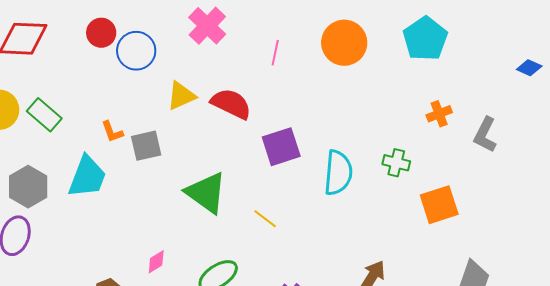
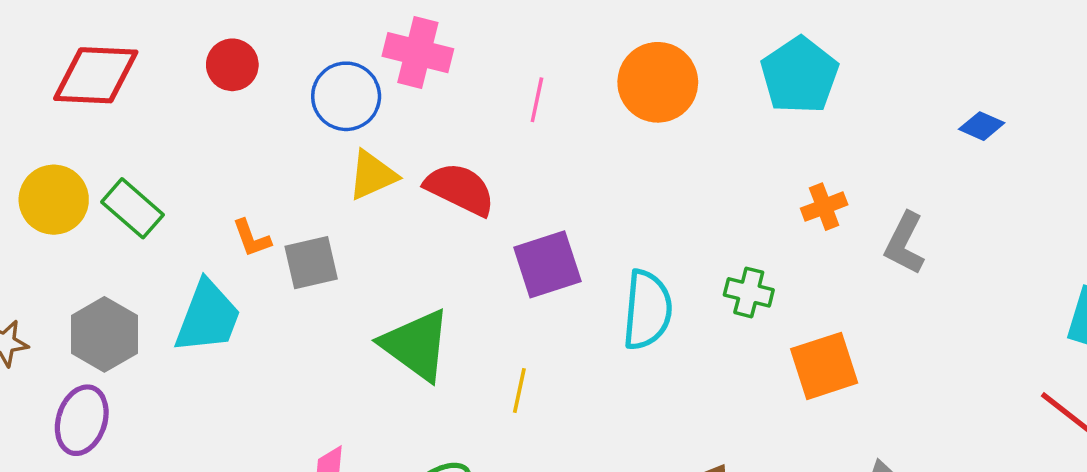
pink cross: (207, 26) -> (418, 53), turned -30
blue circle: (136, 51) -> (346, 96), moved
yellow line: (265, 219) -> (519, 390), turned 65

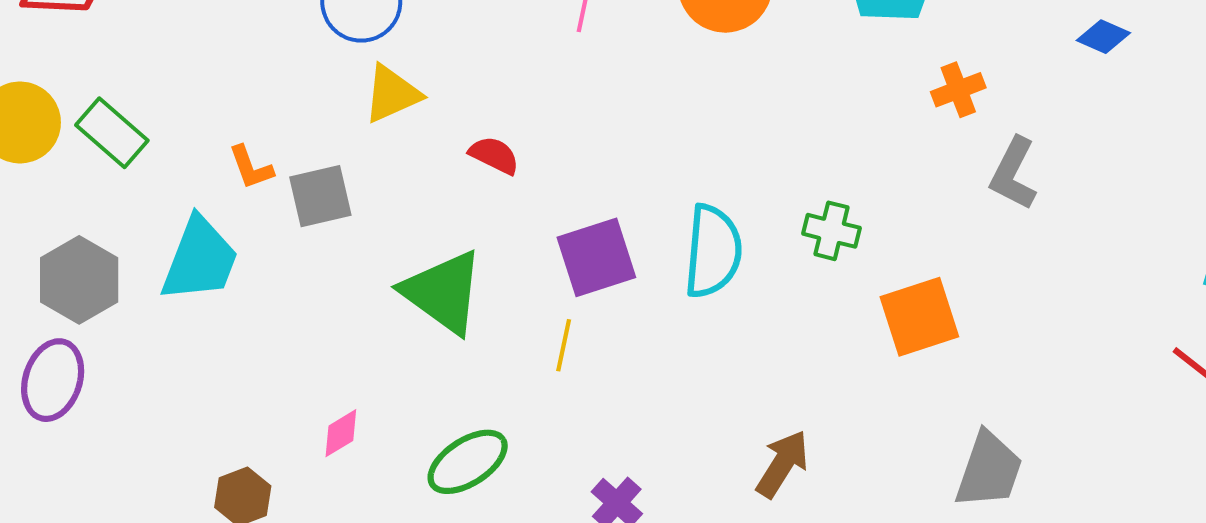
red semicircle: (460, 189) -> (494, 155), moved, size x0.6
orange cross: (824, 207) -> (958, 90), moved
purple square: (547, 264) -> (596, 257), moved

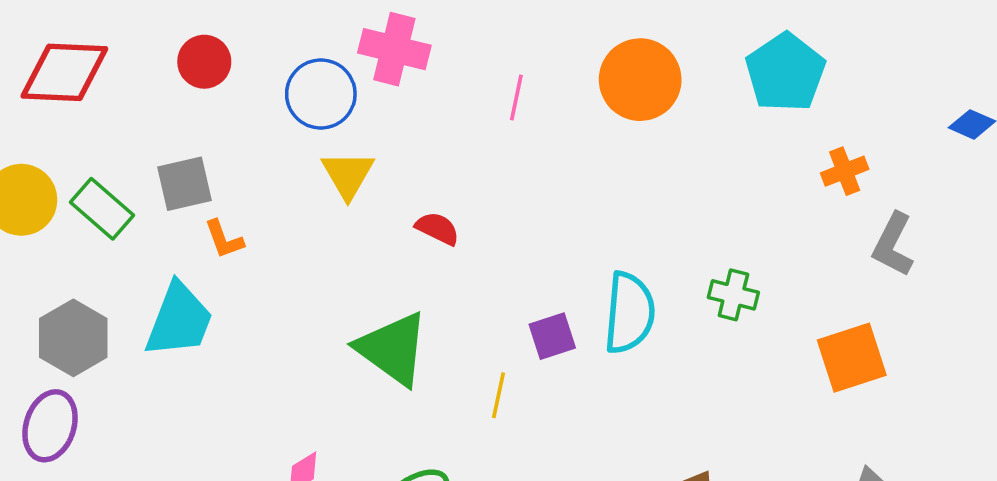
yellow triangle: (392, 94) -> (348, 175), turned -36
gray square: (320, 196) -> (185, 184), moved
purple square: (596, 257) -> (552, 336), moved, size x0.7
orange square: (919, 317) -> (852, 358), moved

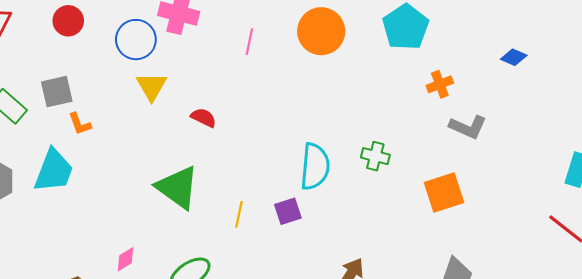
gray L-shape: (893, 245) -> (468, 127), turned -93
purple square: (552, 336) -> (288, 211), moved

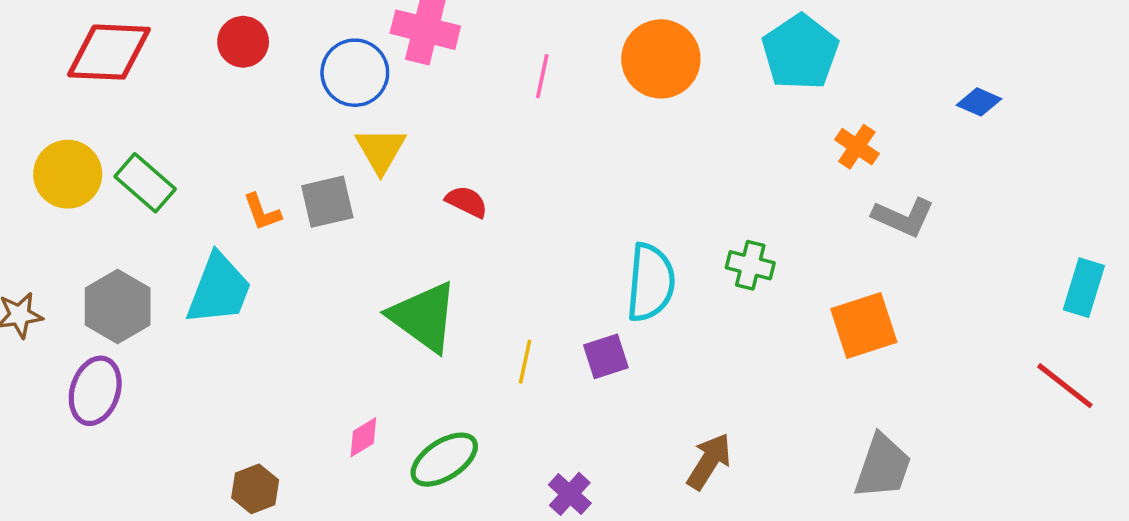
orange cross: (440, 84) -> (857, 147), turned -35
gray square: (57, 92) -> (327, 202), moved
pink diamond: (125, 259) -> (363, 437), moved

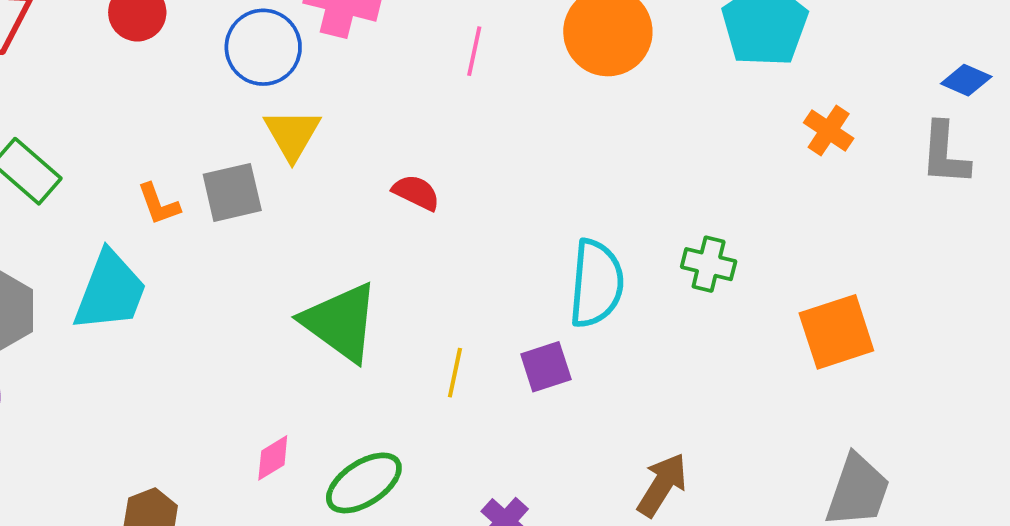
red semicircle: (467, 202) -> (416, 192), moved
gray L-shape: (903, 217) -> (945, 154), moved, turned 70

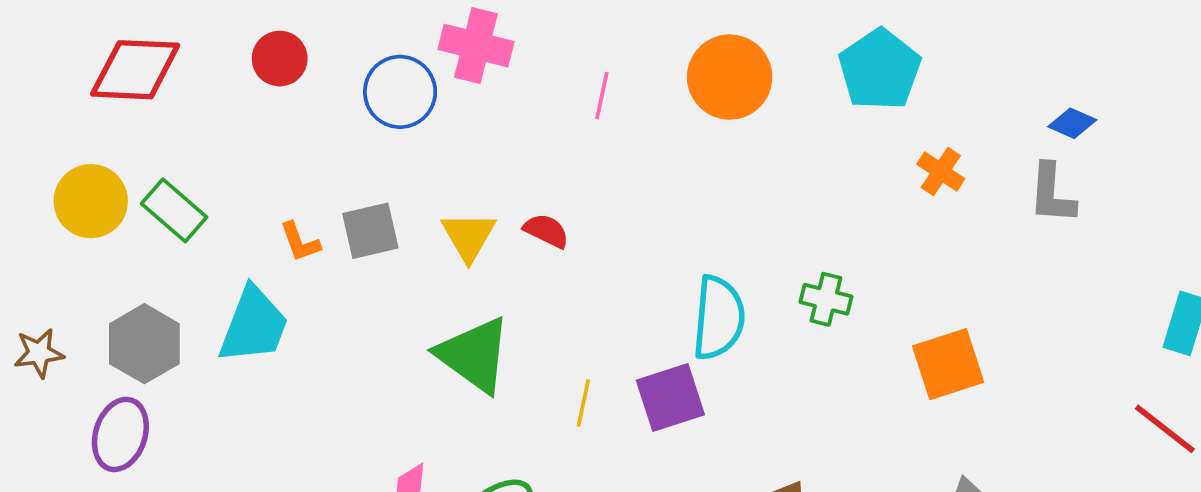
yellow triangle: (292, 134) -> (469, 236), moved
purple square: (546, 367) -> (670, 397), size x1.4

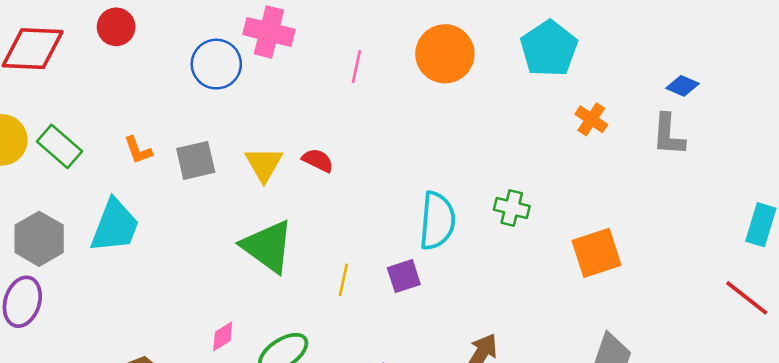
red circle: (280, 59) -> (116, 27), moved
orange L-shape: (300, 242) -> (138, 150), moved
purple square: (670, 397) -> (404, 276), size x0.7

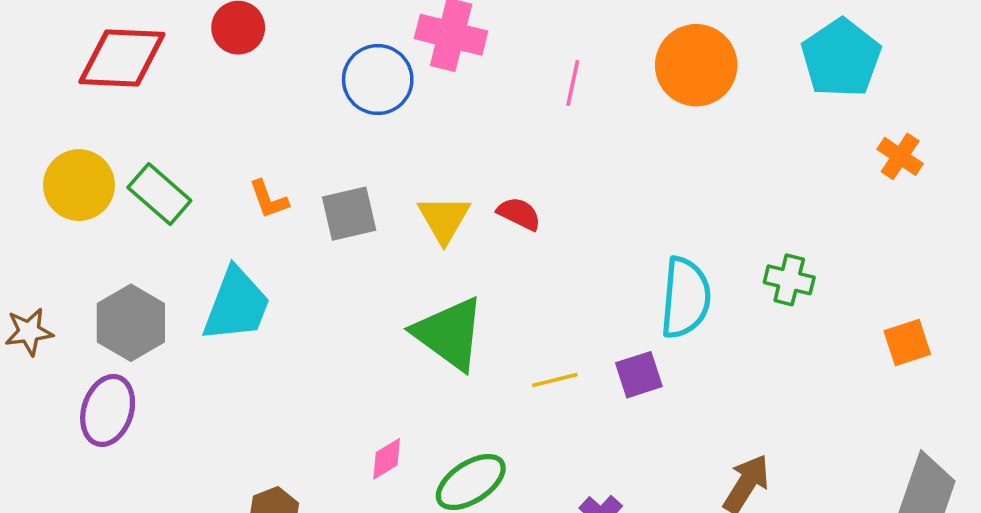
orange square: (596, 253) -> (907, 342), size x0.7
yellow line: (343, 280) -> (555, 380), turned 64

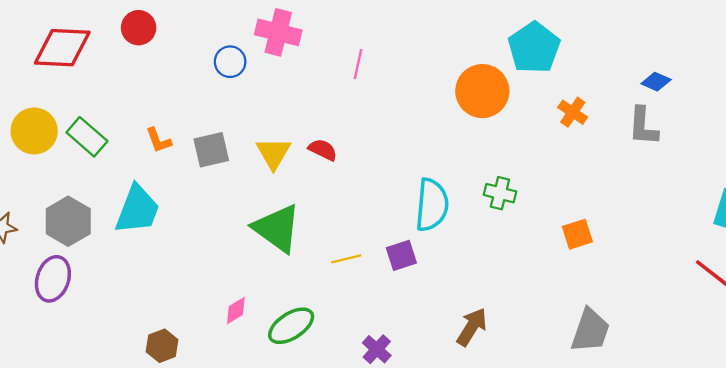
orange circle: (696, 65) -> (482, 91), moved
blue circle: (378, 80) -> (230, 62), size x0.7

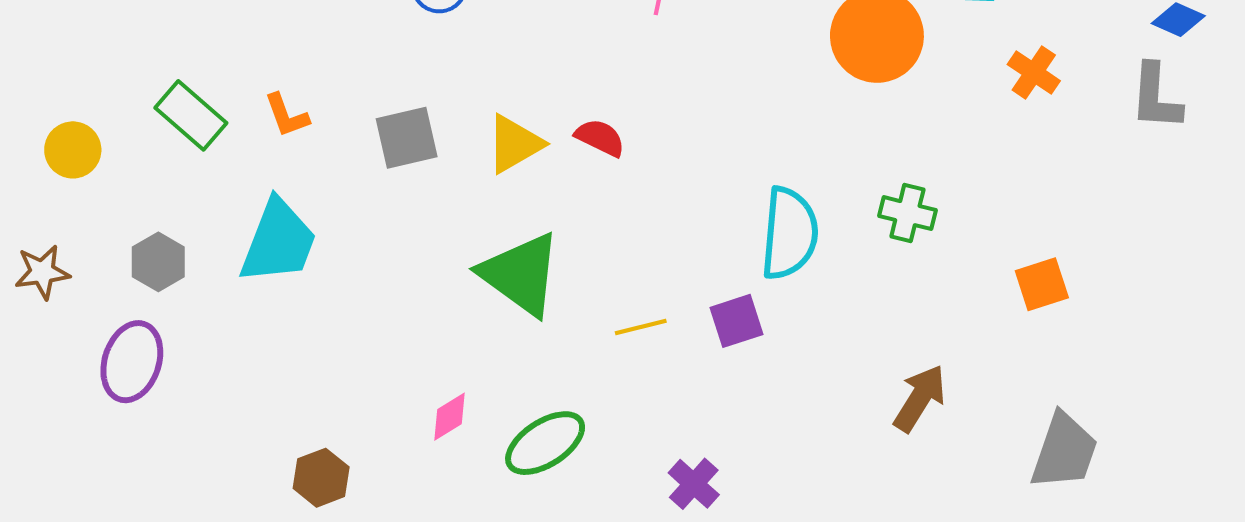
yellow circle: (34, 131) -> (73, 150), moved, size x0.7
orange L-shape: (158, 140) -> (287, 115), moved
yellow triangle: (273, 153) -> (515, 144), turned 30
gray hexagon: (68, 221) -> (158, 262), size x0.7
brown arrow: (472, 327) -> (920, 398), moved

